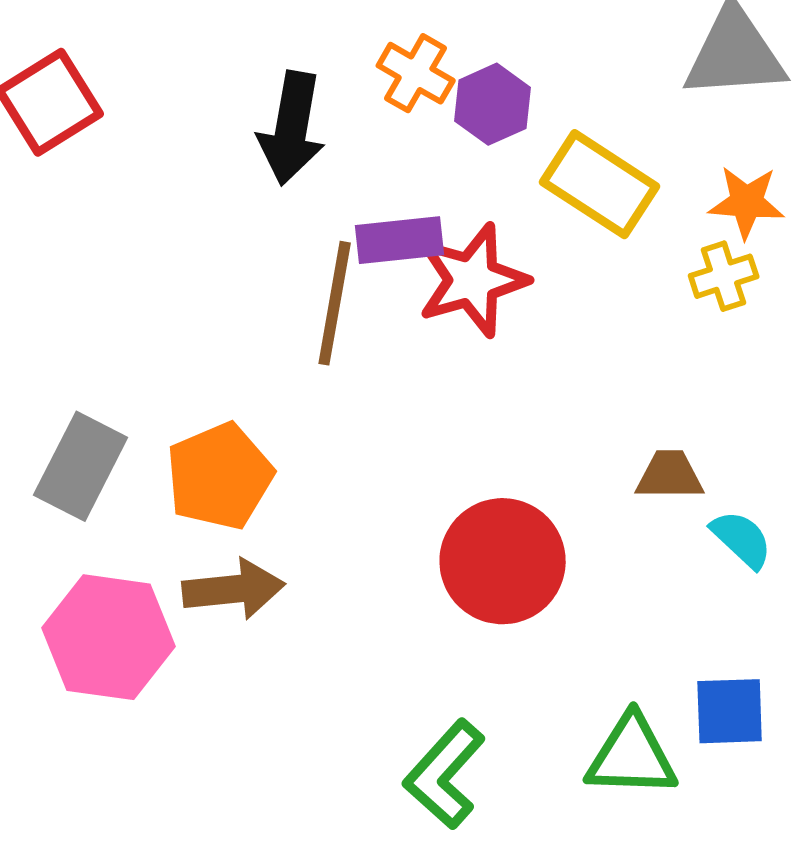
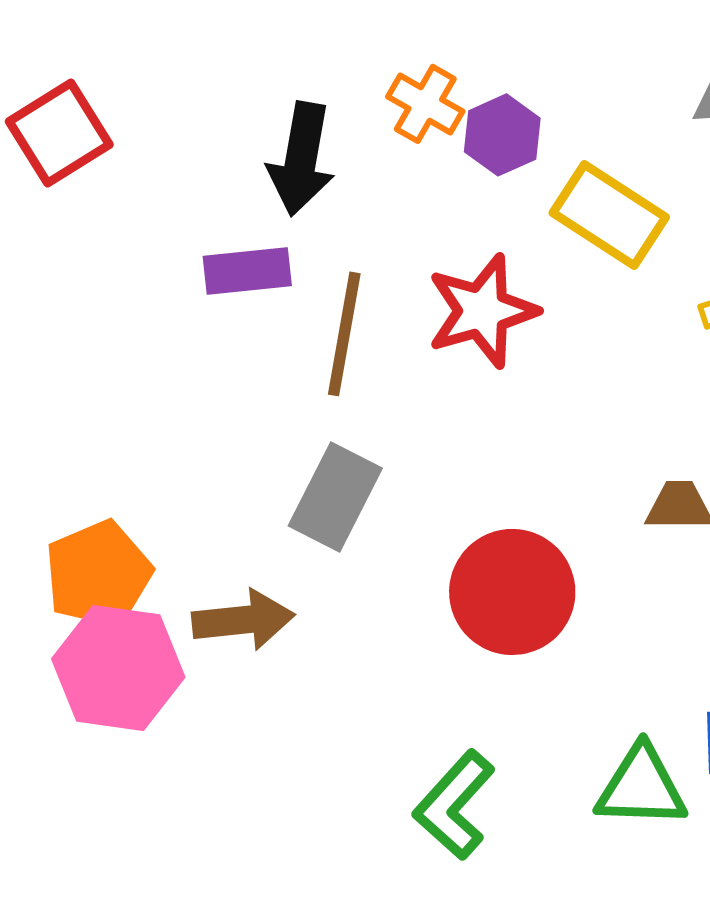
purple rectangle: (400, 240) -> (247, 271), moved
gray rectangle: (81, 466) -> (335, 497), moved
orange pentagon: (220, 476) -> (98, 574), moved

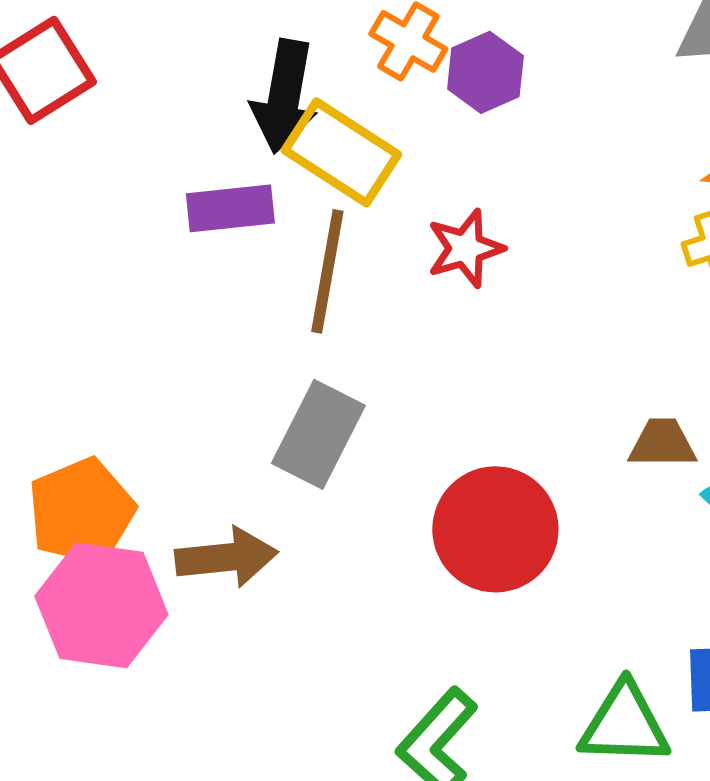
yellow rectangle: (609, 215) -> (341, 152), moved
red star: (482, 311) -> (465, 248), size x0.7

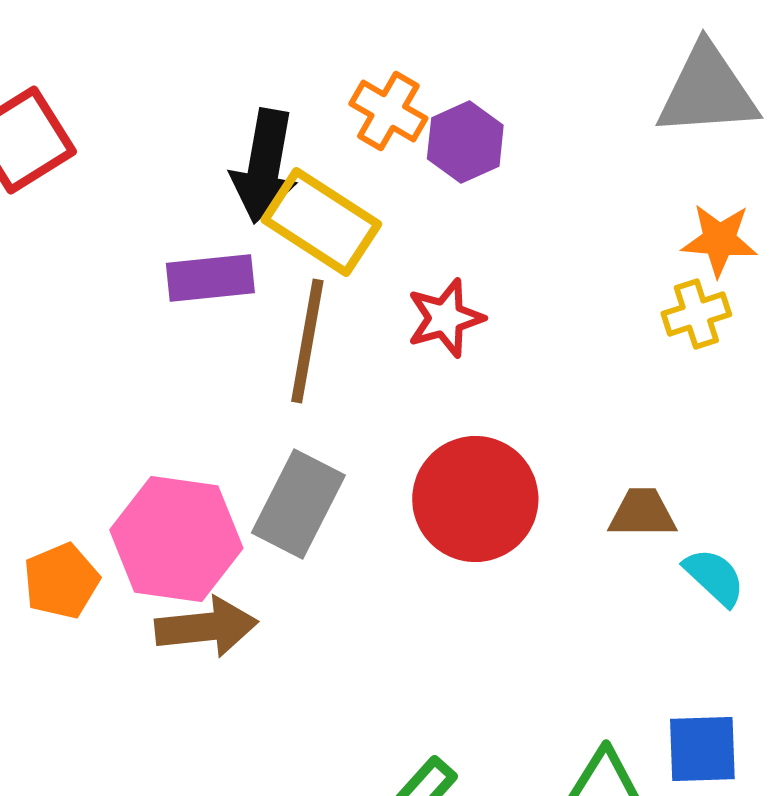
orange pentagon: (81, 511) -> (61, 581), size x0.7
red circle: (495, 529) -> (475, 499), moved
pink hexagon: (101, 605) -> (176, 539), moved

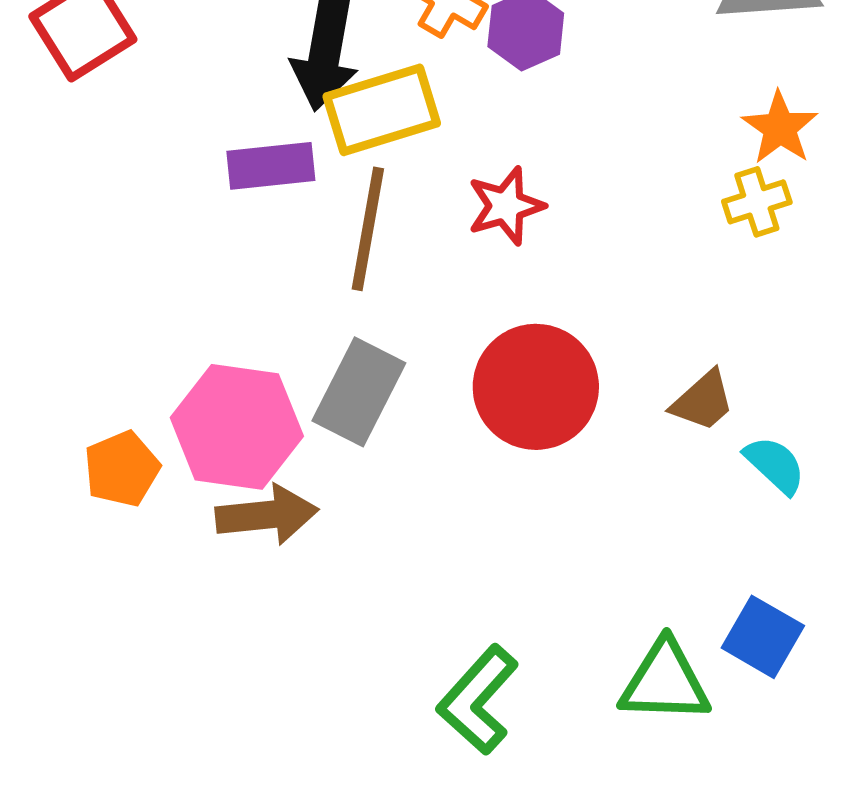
yellow rectangle: (321, 222) -> (382, 110), turned -50
orange star: (719, 240) -> (780, 128), turned 30
brown trapezoid: (642, 513) -> (703, 401), turned 138
blue square: (702, 749) -> (763, 637), turned 32

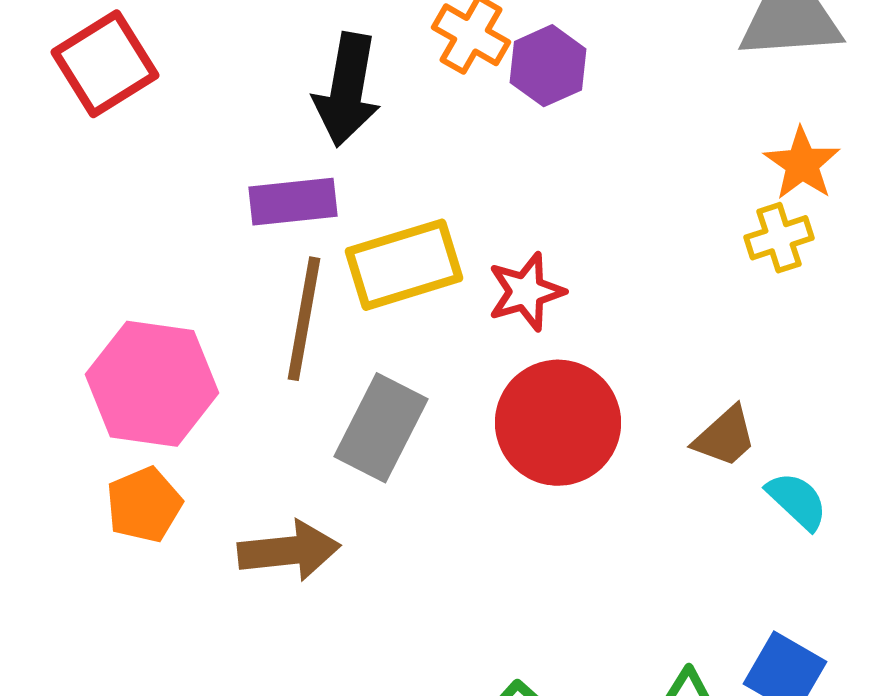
yellow rectangle: (382, 110) -> (404, 265), moved
red star: (506, 206) -> (526, 292), moved
brown line: (368, 229) -> (304, 319), moved
pink hexagon: (237, 427) -> (152, 384), moved

